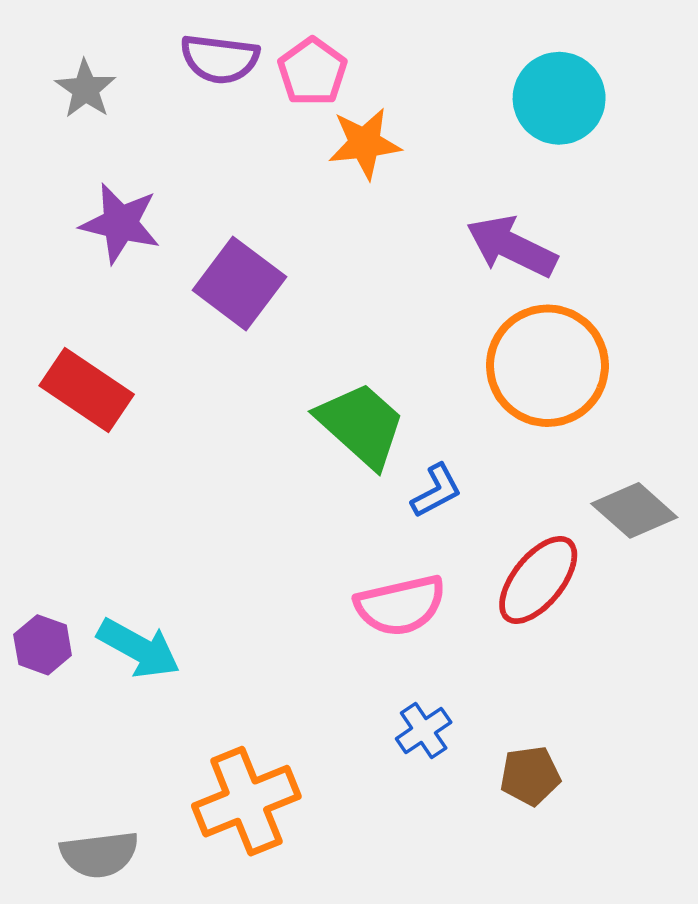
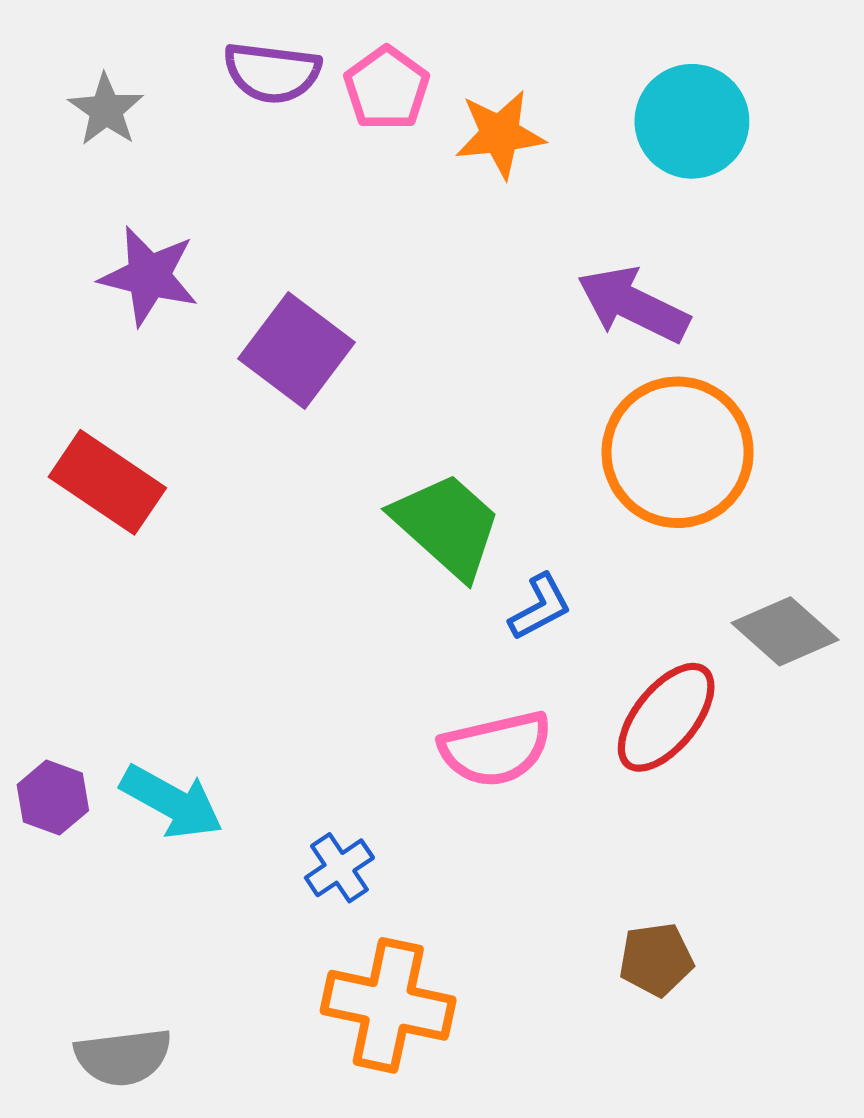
orange star: (365, 143) -> (500, 134), moved
blue cross: (424, 730) -> (339, 868), moved
orange cross: (246, 801) -> (388, 1005), moved, turned 34

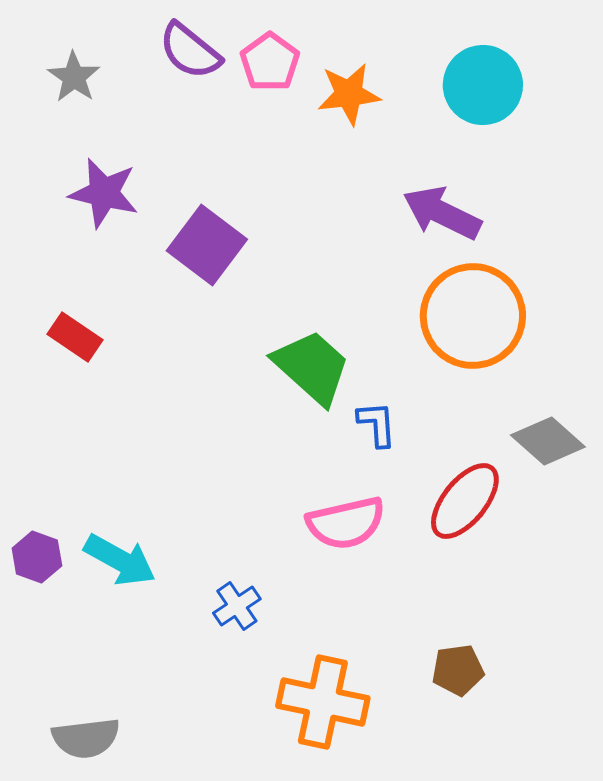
purple semicircle: (272, 73) -> (190, 51), turned 32
red rectangle: (107, 482) -> (75, 337), size x0.7
blue L-shape: (540, 607) -> (377, 424), turned -66
orange cross: (388, 1005) -> (323, 702), moved

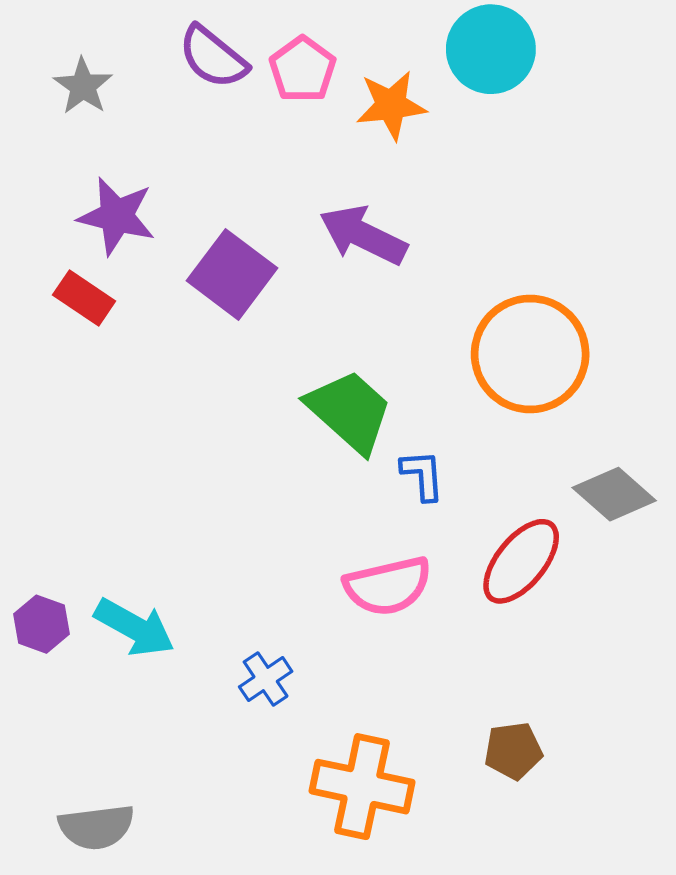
cyan circle: (483, 85) -> (491, 49), moved
purple arrow: (442, 213) -> (363, 235), moved
red rectangle: (75, 337) -> (84, 298), moved

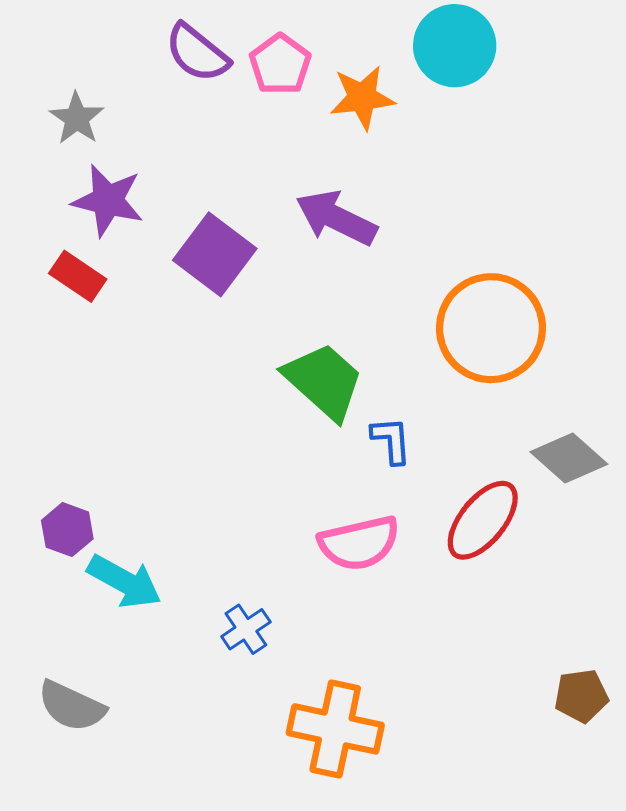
gray star: (83, 86) -> (77, 118), moved
purple hexagon: (41, 624) -> (67, 530), moved
brown pentagon: (513, 751) -> (581, 696), moved
gray semicircle: (96, 827) -> (71, 706), moved, turned 32

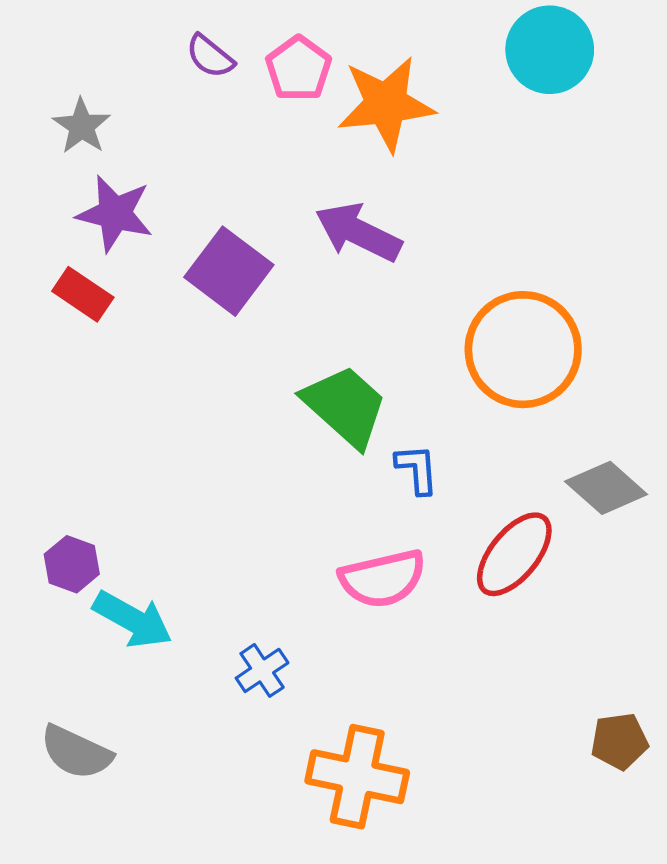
cyan circle: (455, 46) -> (550, 50), moved
purple semicircle: (197, 53) -> (210, 56), size x0.7
orange star: (362, 98) -> (386, 104), size x1.4

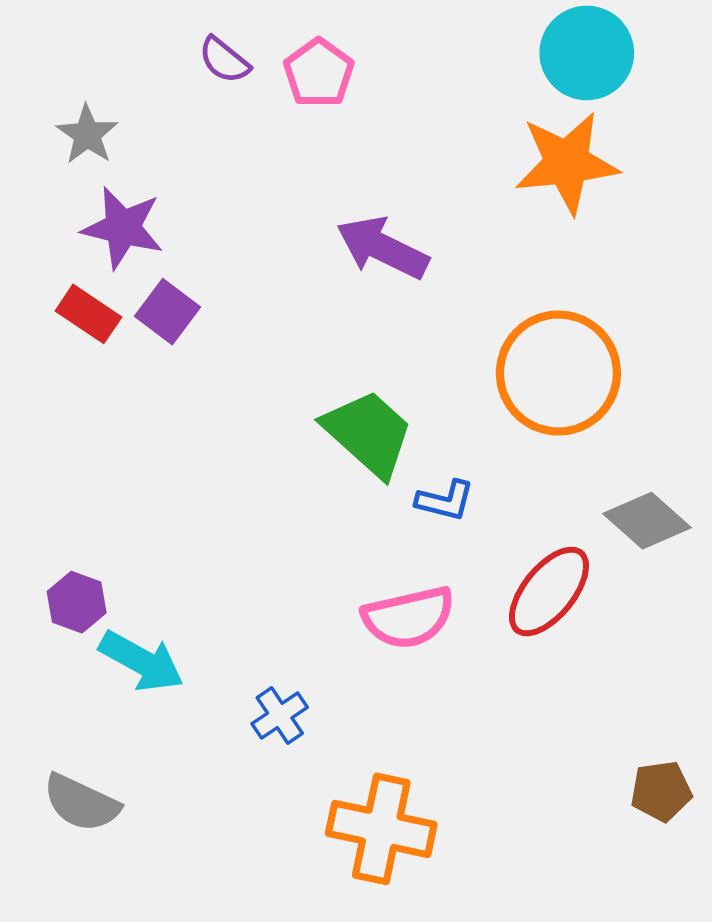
orange star: (386, 104) -> (567, 163), moved
purple square: (229, 271) -> (168, 312), moved, size x0.7
blue L-shape: (417, 469) -> (445, 501), turned 108

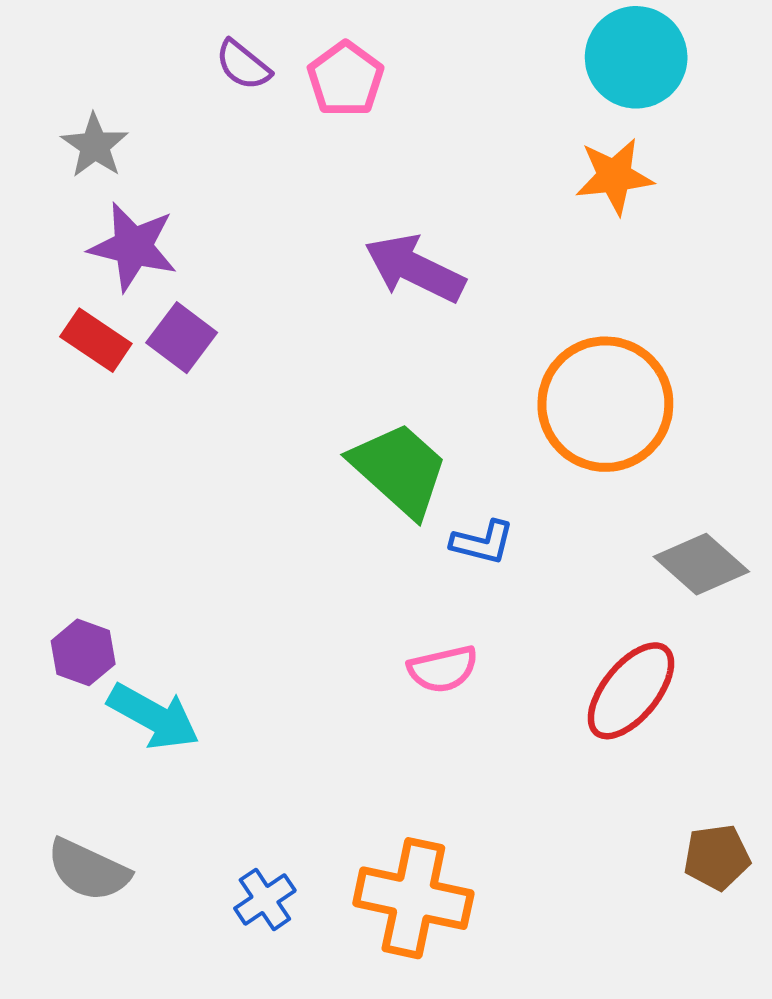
orange star: (567, 163) -> (614, 176), size x0.7
red ellipse: (549, 592) -> (631, 691), moved
pink semicircle: (408, 617) -> (443, 669), size x0.7
blue cross: (280, 716) -> (265, 899), moved

